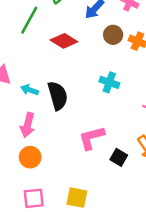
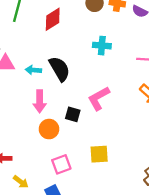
red diamond: (64, 41) -> (53, 19), turned -50
black square: (119, 157) -> (73, 114), moved

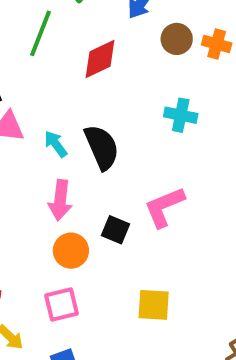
cyan arrow: (33, 70) -> (56, 144), turned 42
pink square: (61, 164) -> (61, 304), moved

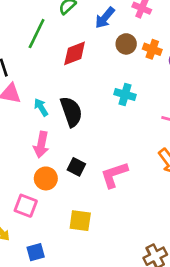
pink L-shape: (164, 207) -> (114, 175), moved
pink square: (61, 304) -> (26, 206), moved, turned 30
yellow square: (154, 305) -> (80, 221), moved

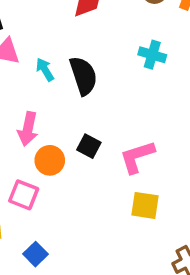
pink arrow: (41, 145) -> (28, 129), moved
yellow square: (80, 221) -> (145, 205), moved
blue square: (36, 252) -> (36, 254), turned -30

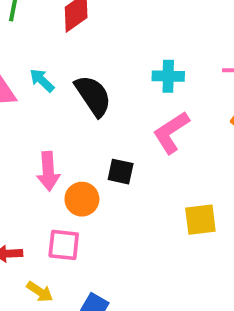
cyan cross: (152, 55) -> (168, 76), moved
cyan arrow: (45, 70) -> (42, 80), moved
pink L-shape: (137, 157) -> (171, 132), moved

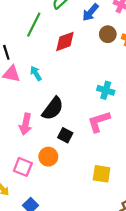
black semicircle: (93, 96) -> (53, 109), moved, turned 55
orange circle: (82, 199) -> (48, 157), moved

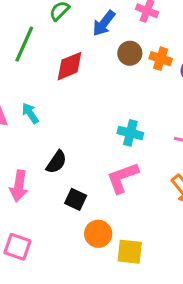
black semicircle: (53, 109) -> (56, 162), size x0.7
orange circle: (48, 157) -> (98, 234), moved

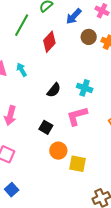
red diamond: (70, 66) -> (49, 42), turned -30
black semicircle: (56, 162) -> (54, 90), moved

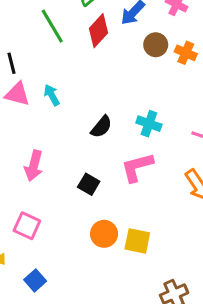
green line: (22, 25) -> (52, 26), turned -60
red diamond: (49, 42) -> (98, 31), moved
orange circle: (58, 151) -> (104, 234), moved

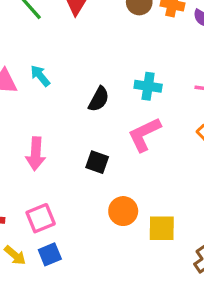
pink square: (27, 226) -> (41, 218), turned -36
yellow square: (137, 241) -> (162, 228), moved
blue square: (35, 280) -> (50, 254), moved, turned 30

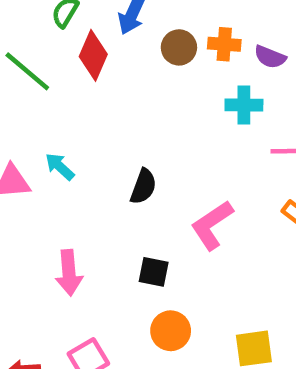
cyan cross: (148, 86) -> (244, 105), moved
orange circle: (123, 211) -> (171, 331), moved

